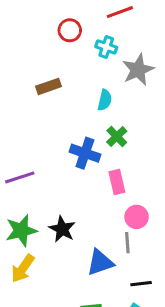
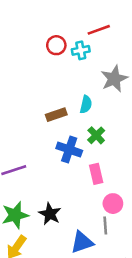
cyan cross: (106, 47) -> (81, 50), moved, turned -30
brown rectangle: (49, 86) -> (56, 115), moved

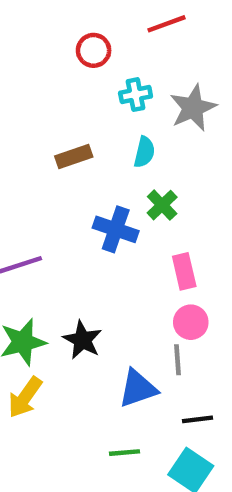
cyan cross: (81, 50) -> (136, 95), moved
brown rectangle: (56, 115) -> (74, 156), moved
pink rectangle: (96, 174) -> (184, 271), moved

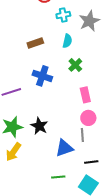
blue cross: (116, 229) -> (42, 76), moved

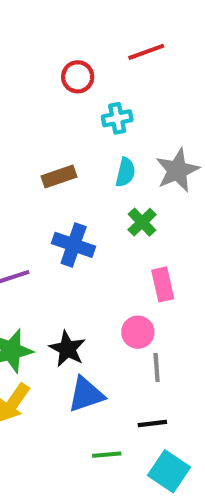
gray star: (89, 21) -> (177, 170), moved
pink circle: (88, 118) -> (138, 332), moved
blue triangle: (64, 148) -> (86, 394), moved
black line: (91, 162) -> (152, 424), moved

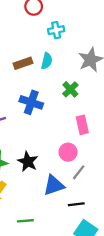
cyan semicircle: (125, 172) -> (47, 61), moved
gray line: (157, 367) -> (79, 172), turned 42
blue triangle: (86, 394) -> (54, 185), moved
green line: (107, 455) -> (25, 221), moved

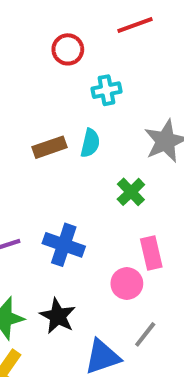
blue cross: (31, 102) -> (64, 245), moved
pink circle: (68, 152) -> (127, 284), moved

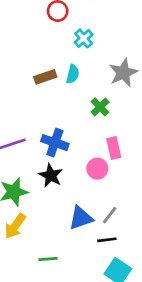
cyan cross: (106, 90) -> (84, 38), turned -30
black star: (58, 316) -> (51, 175), moved
gray line: (145, 334) -> (110, 215), moved

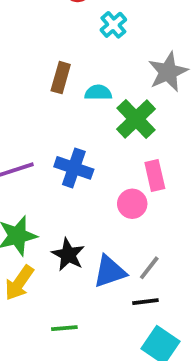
cyan semicircle: (73, 74) -> (98, 93), moved, turned -102
brown rectangle: (45, 77) -> (61, 78), turned -55
green cross: (100, 107) -> (136, 119), size x1.5
black star: (51, 175) -> (68, 255), moved

